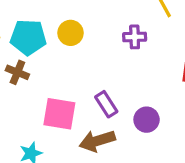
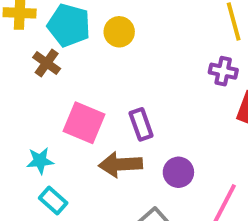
purple cross: (135, 37) -> (223, 71), moved
purple circle: (147, 120) -> (178, 172), moved

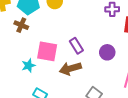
cyan star: (40, 161) -> (28, 65), moved
purple circle: (178, 172) -> (107, 52), moved

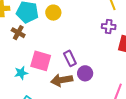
purple circle: (107, 52) -> (85, 73), moved

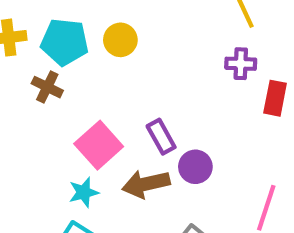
pink square: (41, 61) -> (99, 145), turned 35
cyan star: (21, 73) -> (84, 192), moved

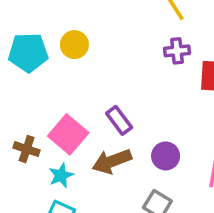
brown cross: (47, 87) -> (27, 149), moved
purple circle: (195, 167) -> (166, 156), moved

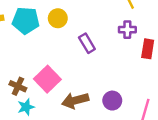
purple rectangle: (119, 120) -> (87, 43), moved
cyan star: (61, 175) -> (26, 107), moved

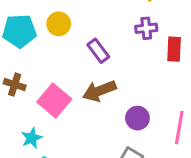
brown cross: (18, 86) -> (15, 85), moved
brown arrow: (75, 100) -> (99, 91), moved

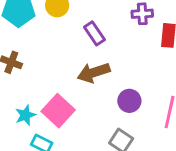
pink square: (54, 101) -> (58, 111), moved

